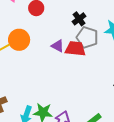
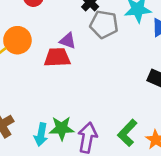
red trapezoid: (75, 49) -> (57, 57), moved

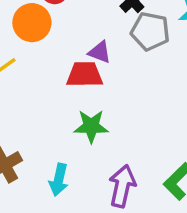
orange circle: (17, 40) -> (32, 23), moved
green star: (62, 128) -> (91, 126), moved

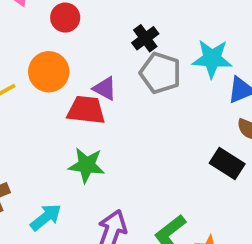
orange circle: (32, 23) -> (49, 72), moved
cyan arrow: (59, 180) -> (46, 217), turned -148

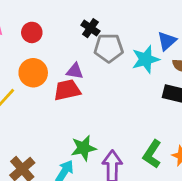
cyan star: (212, 59) -> (146, 59), moved
green star: (87, 165) -> (84, 148), moved

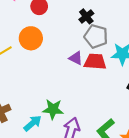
purple triangle: (75, 71) -> (76, 58), moved
red trapezoid: (67, 90) -> (95, 62), moved

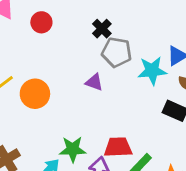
orange circle: (31, 38) -> (35, 94), moved
red trapezoid: (95, 62) -> (118, 147), moved

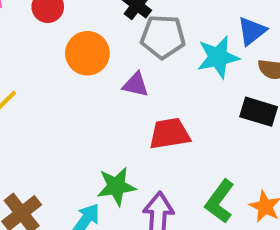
orange circle: (35, 94) -> (87, 53), moved
red trapezoid: (118, 147) -> (170, 134), moved

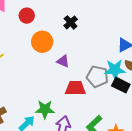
gray pentagon: (163, 37) -> (97, 77), moved
cyan star: (218, 57) -> (115, 70), moved

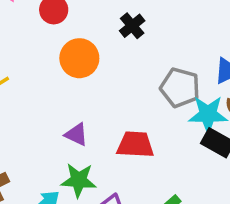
purple triangle: (63, 61) -> (76, 134), moved
gray pentagon: (97, 77) -> (180, 88), moved

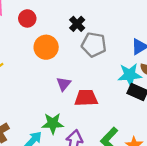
gray pentagon: (180, 88) -> (94, 45), moved
purple triangle: (76, 134) -> (64, 84), moved, turned 49

